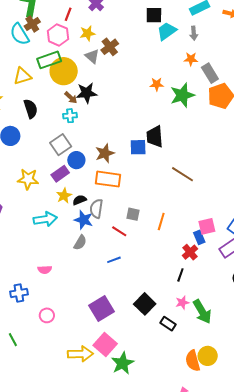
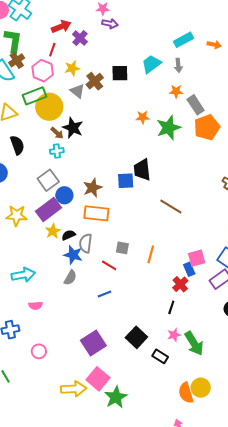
black square: (154, 15) -> (120, 73), moved
black star: (87, 93) -> (73, 128), turned 30
purple rectangle: (60, 174) -> (49, 209), size x1.4
cyan arrow: (45, 219) -> (23, 275), moved

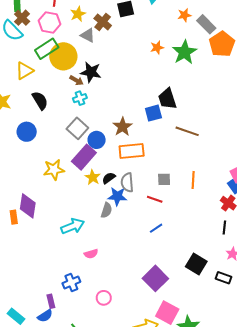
brown line: (171, 207) -> (187, 131), moved
gray semicircle: (70, 278) -> (106, 210), moved

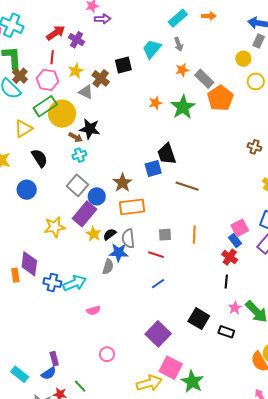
blue cross: (71, 283) -> (52, 282), moved, turned 36

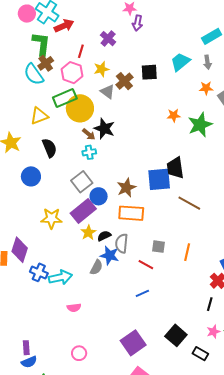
purple arrow: (103, 19) -> (137, 23), turned 91
red arrow: (56, 33) -> (64, 26), moved
blue square: (153, 168) -> (159, 179), size x1.4
blue semicircle: (49, 373) -> (29, 362), moved

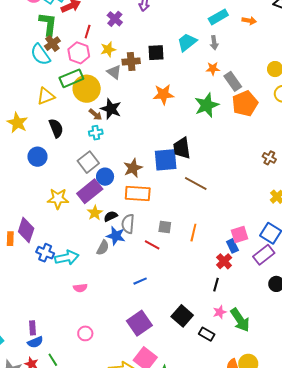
brown cross: (124, 81) -> (131, 61), turned 36
orange star: (174, 115) -> (163, 94), moved, size x1.5
blue line: (142, 293) -> (140, 281), moved

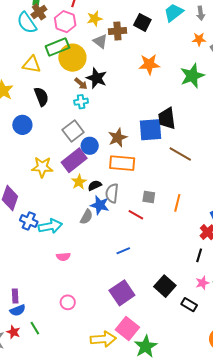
black square: (156, 53) -> (142, 22), turned 30
yellow triangle: (46, 96) -> (32, 64), turned 30

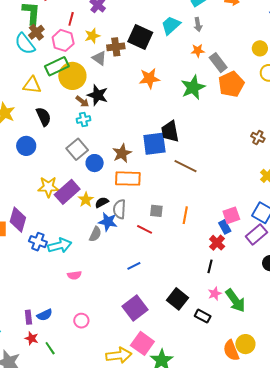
black square: (142, 22) -> (140, 37), size x1.4
purple rectangle: (74, 160) -> (67, 192), moved
blue semicircle: (18, 310) -> (45, 315), moved
red star: (13, 332) -> (32, 338), moved

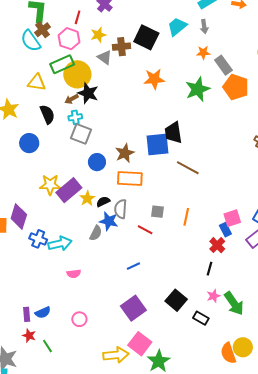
orange pentagon: (231, 84) -> (236, 87), turned -30
black star: (98, 95) -> (88, 93), moved
brown arrow: (82, 101) -> (72, 99), moved, turned 112
cyan cross: (83, 119) -> (75, 117), moved
gray square: (77, 149) -> (81, 134), moved, turned -30

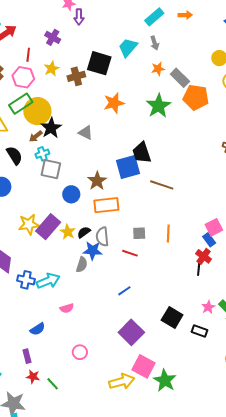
gray triangle: (105, 57) -> (86, 133), moved
black star: (88, 93) -> (51, 128), turned 30
black line: (209, 269) -> (199, 269), moved
blue semicircle: (43, 313) -> (38, 329), moved

